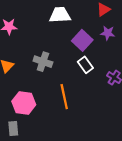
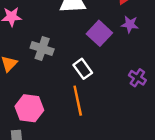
gray cross: (43, 62) -> (42, 49), moved
white rectangle: (85, 65) -> (83, 69), moved

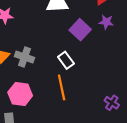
gray cross: (42, 49) -> (25, 57), moved
purple cross: (137, 78) -> (112, 103), moved

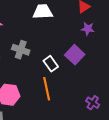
purple square: (80, 30) -> (75, 55), moved
gray cross: (25, 57) -> (21, 50), moved

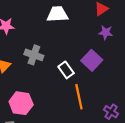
orange line: (47, 89) -> (79, 97), moved

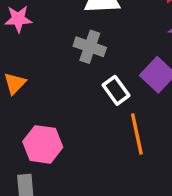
gray cross: (34, 55) -> (90, 47), moved

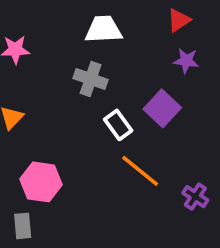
orange line: (137, 134) -> (140, 171), turned -39

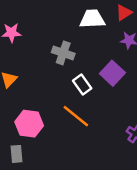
white trapezoid: (103, 29) -> (92, 19), moved
orange line: (140, 171) -> (76, 116), moved

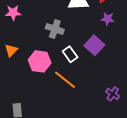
pink hexagon: (29, 124) -> (40, 61), moved

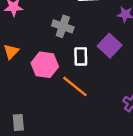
white rectangle: (70, 54) -> (81, 56), turned 35

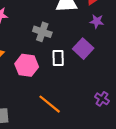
orange line: (75, 86) -> (50, 104), moved

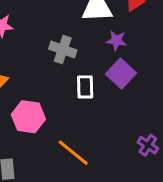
purple star: (97, 21) -> (117, 41), moved
pink hexagon: (27, 65) -> (28, 117), moved

